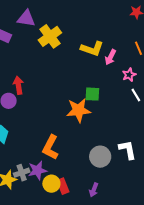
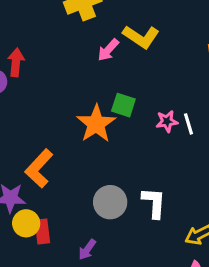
pink arrow: (110, 57) -> (108, 50), moved
pink star: (129, 75) -> (167, 121), moved
orange star: (78, 110) -> (96, 124), turned 30

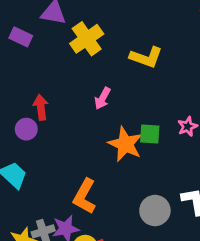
pink arrow: (108, 50) -> (103, 98), moved
green square: (123, 105) -> (150, 134), moved

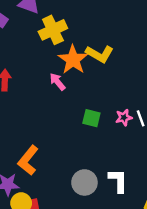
pink arrow: (103, 98) -> (57, 82), turned 102
orange star: (125, 144) -> (73, 60), moved

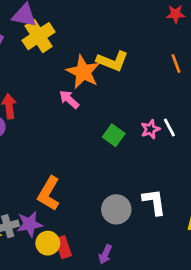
yellow cross: (53, 30) -> (39, 36), moved
green square: (91, 118) -> (114, 135), turned 30

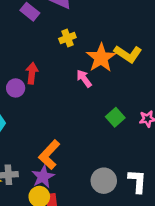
yellow cross: (39, 36) -> (67, 38), moved, size x0.6
purple star: (30, 224) -> (43, 177), moved, turned -30

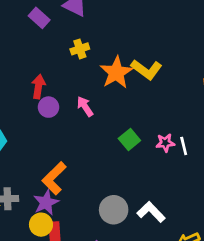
pink arrow: (84, 78) -> (85, 106), moved
purple circle: (16, 88) -> (48, 107), moved
white L-shape: (137, 181) -> (151, 212), turned -50

